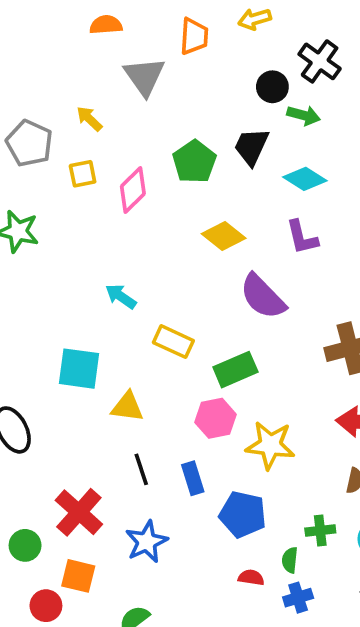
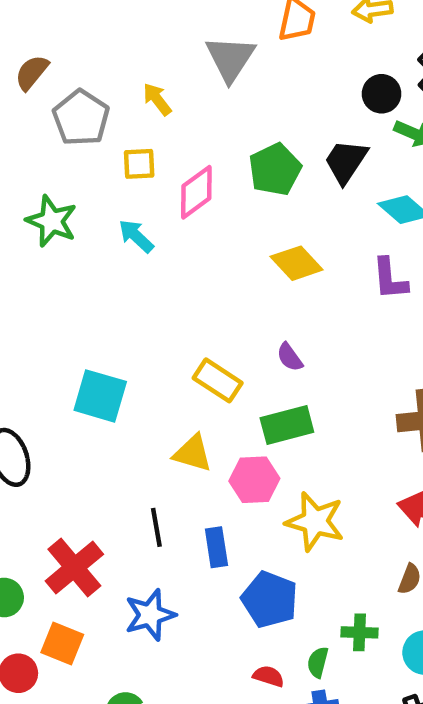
cyan arrow: (121, 296) -> (136, 236), moved
purple semicircle: (263, 297) -> (290, 357), moved, size x0.5
yellow triangle: (127, 407) -> (193, 453), moved

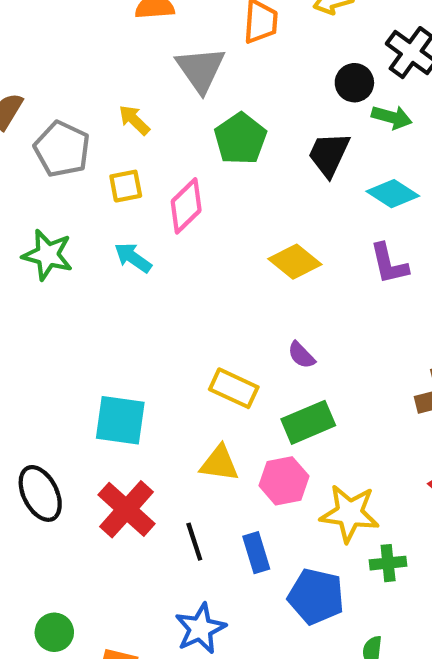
green pentagon: (275, 169) -> (240, 139), moved
red cross: (74, 568) -> (127, 509), moved
green cross: (360, 632) -> (388, 563), moved

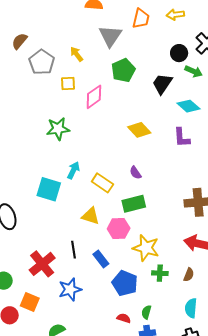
green star: (48, 255) -> (58, 129), moved, turned -30
cyan arrow: (133, 258) -> (73, 170), moved, turned 72
red cross: (127, 509) -> (42, 264), moved
blue rectangle: (256, 553) -> (101, 259), turned -30

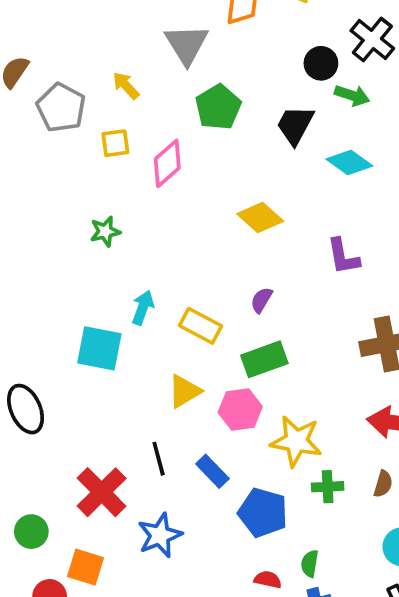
green star: (58, 129) -> (105, 231), size x0.7
purple L-shape: (182, 138) -> (343, 256), moved
purple semicircle: (135, 173) -> (261, 300), turned 72
yellow triangle: (91, 216) -> (184, 391), turned -42

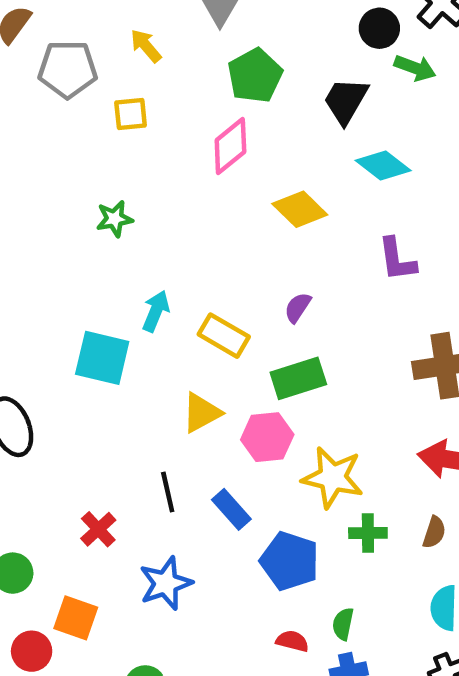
gray pentagon: (61, 108) -> (68, 69), turned -30
cyan diamond: (349, 162) -> (383, 165), moved
pink diamond: (167, 163) -> (230, 146), moved
red cross: (102, 492) -> (98, 529), size x0.6

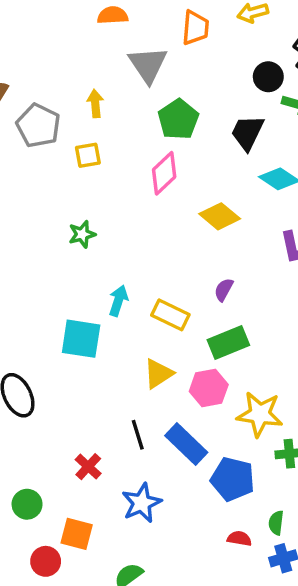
yellow arrow: (146, 46) -> (95, 104), turned 40
gray pentagon: (68, 69) -> (38, 126), turned 30
blue rectangle: (231, 509) -> (186, 444), size x1.4

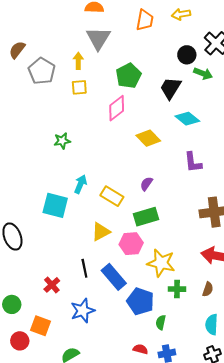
gray triangle: (148, 65) -> (98, 38), moved
yellow square: (88, 155) -> (79, 87), moved
green semicircle: (276, 523) -> (161, 322), moved
red semicircle: (239, 539) -> (140, 349), moved

